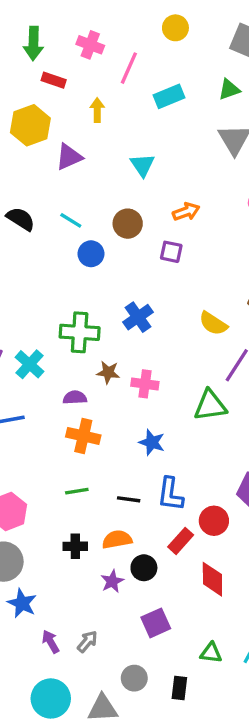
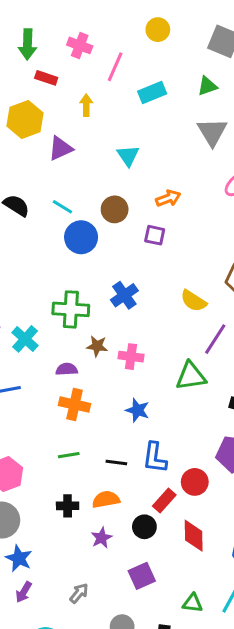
blue circle: (91, 254) -> (81, 237), size x1.4
black circle: (144, 568) -> (144, 527), moved
purple arrow: (51, 642) -> (24, 592), moved, turned -120

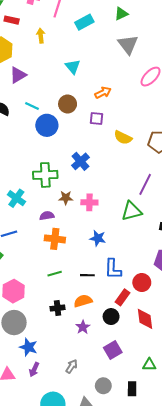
purple triangle: (60, 148) -> (18, 75), moved
yellow semicircle: (193, 301) -> (123, 138), moved

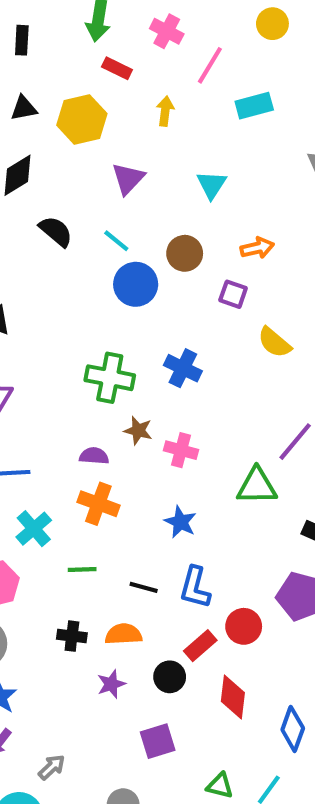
purple triangle: (18, 75) -> (128, 179), moved, turned -30
blue cross: (80, 161) -> (183, 368), turned -36
cyan cross: (16, 198) -> (34, 529), moved
gray arrow: (72, 366) -> (52, 767), moved

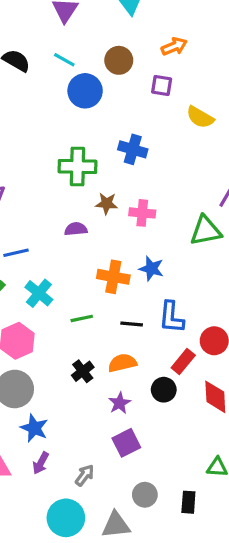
orange cross: (98, 504) -> (113, 277), moved
black cross: (72, 636) -> (83, 371), turned -35
purple square: (158, 741) -> (126, 443), moved

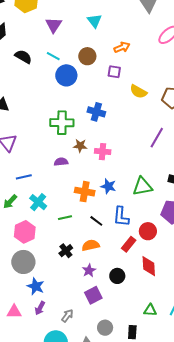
green triangle: (206, 231) -> (142, 186), moved
black line: (132, 324) -> (96, 221), turned 32
black circle: (164, 390) -> (117, 276), moved

